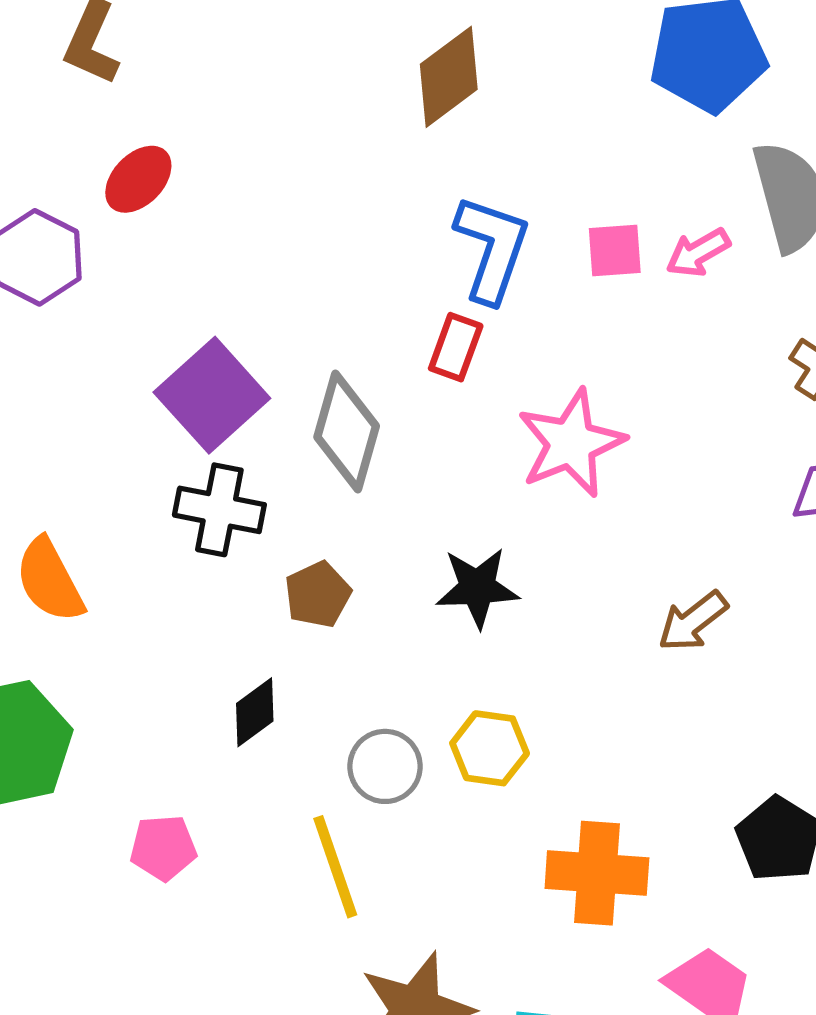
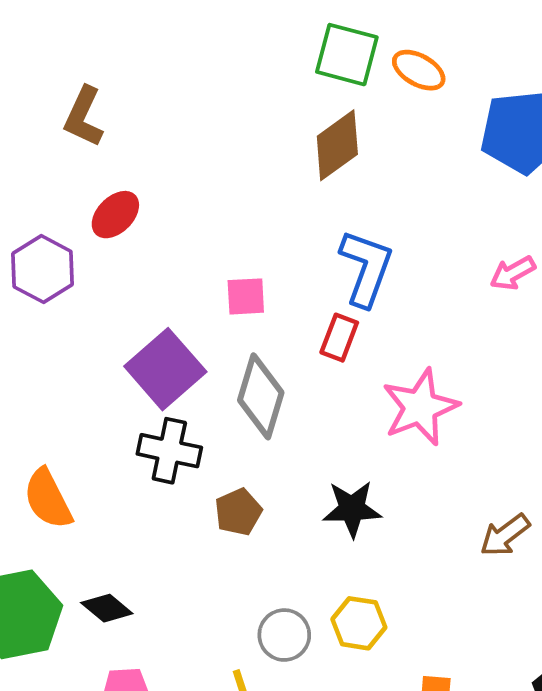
pink square: (615, 250) -> (246, 296), moved
black diamond: (255, 712) -> (107, 608), moved, turned 75

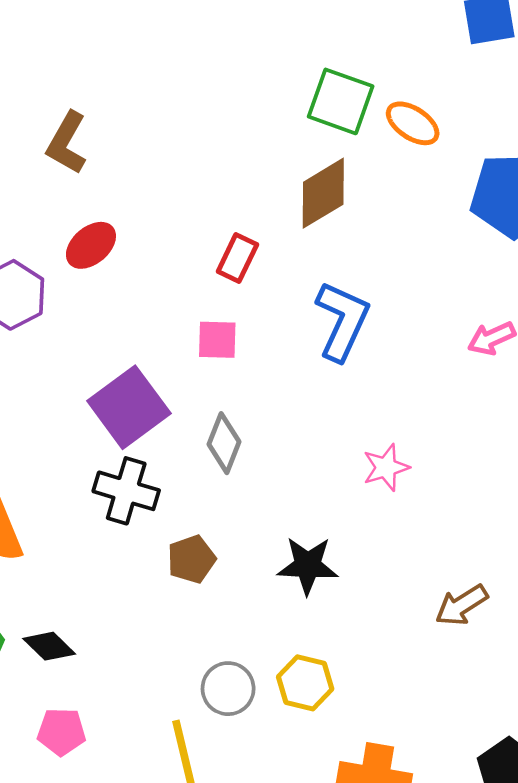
red rectangle: (339, 338) -> (237, 258), moved
gray diamond: (261, 396) -> (224, 443), size x0.7
pink star: (420, 407) -> (386, 467), size x0.6

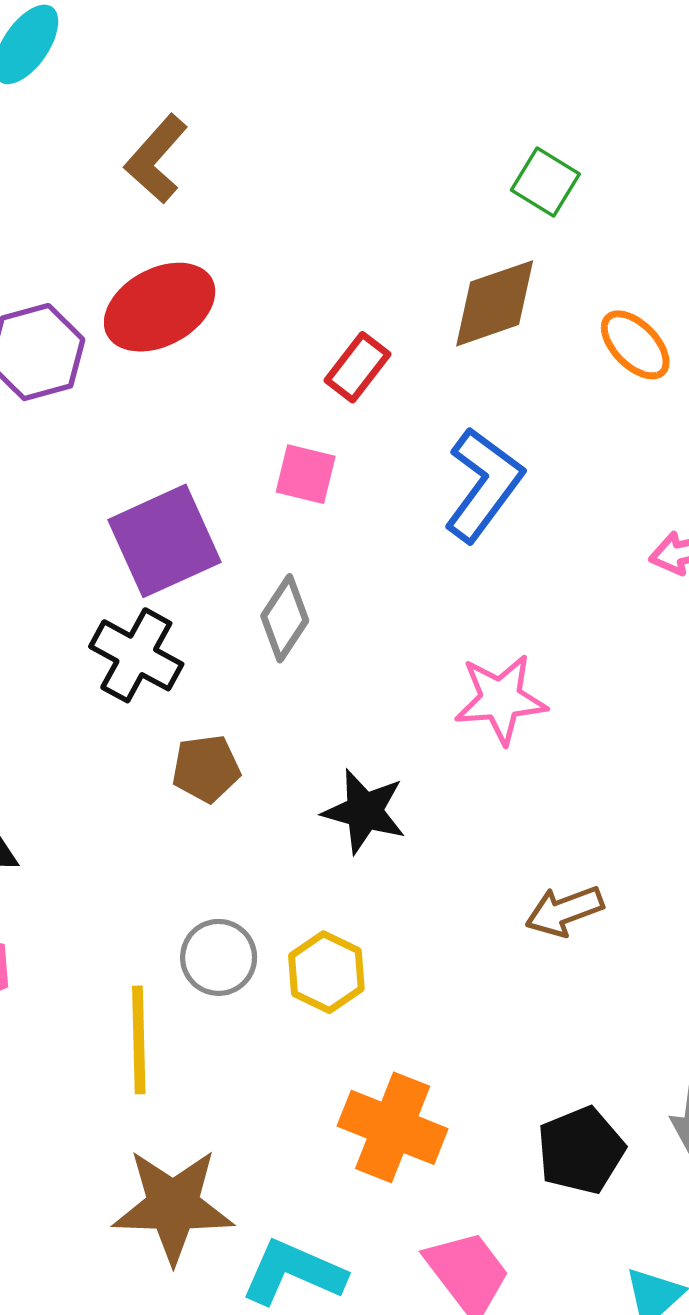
green square: (341, 101) -> (545, 182), size x0.7
orange ellipse: (413, 123) -> (635, 345), moved
red ellipse: (91, 245) -> (160, 307), size x1.5
pink star: (386, 467) -> (501, 699), size x1.4

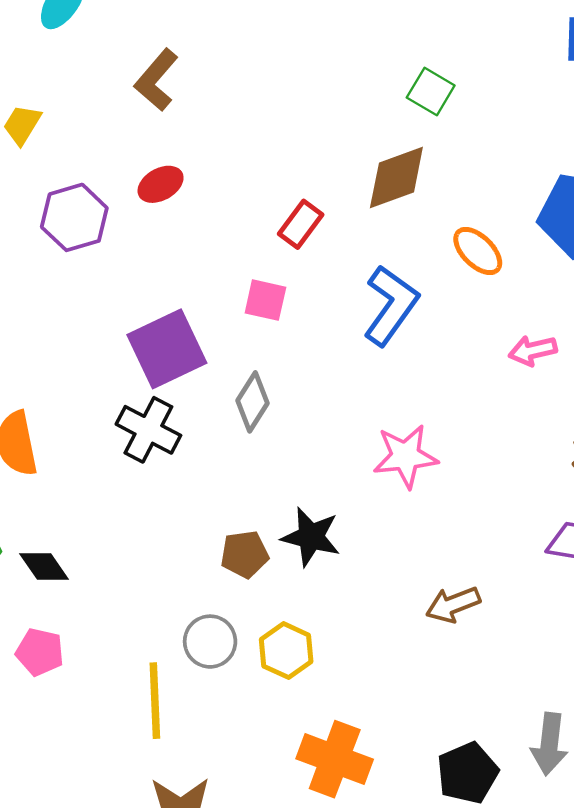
red ellipse: (160, 307) -> (161, 184), size x0.6
orange ellipse: (635, 345) -> (478, 251), moved
brown pentagon: (206, 769) -> (244, 554), moved

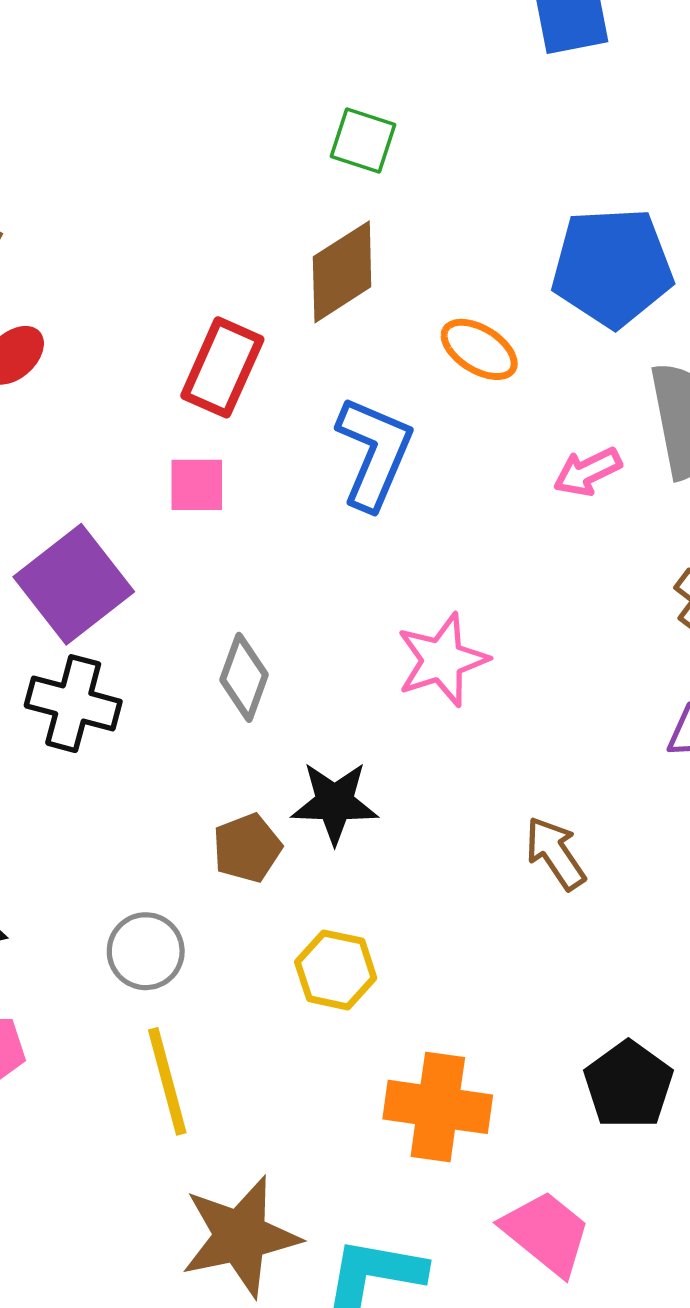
red rectangle: (301, 224) -> (222, 367), size x1.4
gray diamond: (253, 402) -> (244, 677), moved
brown arrow: (453, 605) -> (555, 853), turned 90
gray circle: (210, 642) -> (146, 951), moved

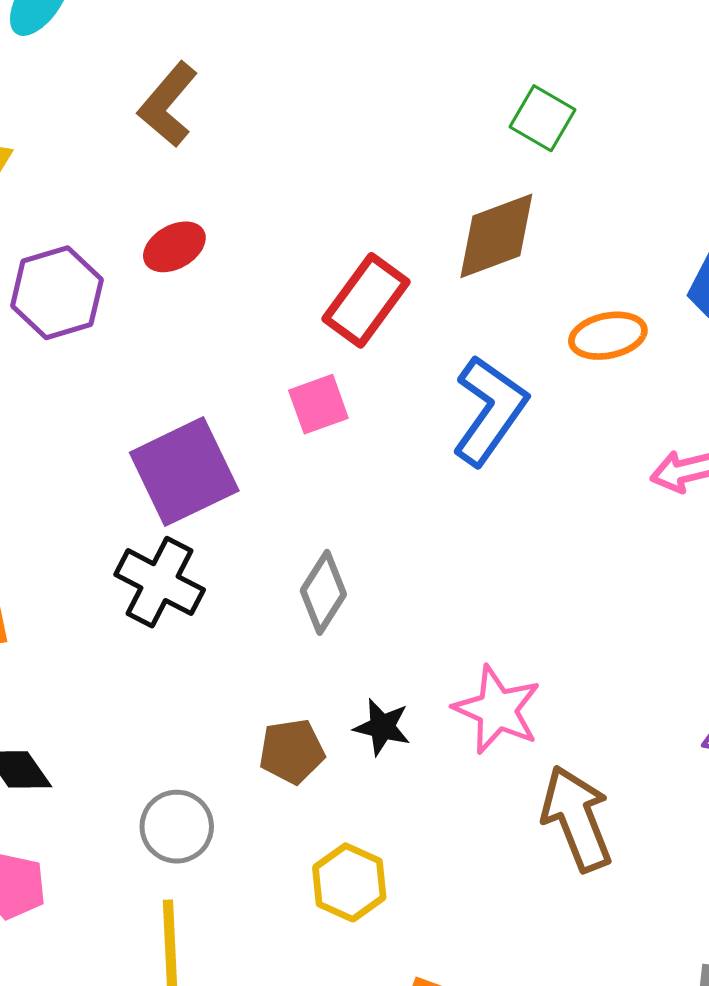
orange ellipse: (479, 349) -> (608, 336), turned -56
pink square: (197, 485) -> (318, 404), turned -32
pink star: (442, 660) -> (497, 710), moved, turned 30
black star: (335, 803) -> (382, 727), size x0.7
brown arrow: (555, 853) -> (577, 818), size x1.4

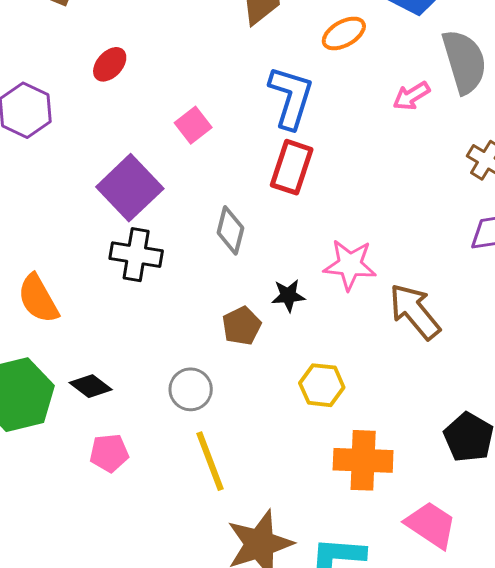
red ellipse: (174, 247) -> (110, 64), moved
red rectangle: (366, 300) -> (292, 167), moved
yellow hexagon: (349, 882) -> (322, 385), moved

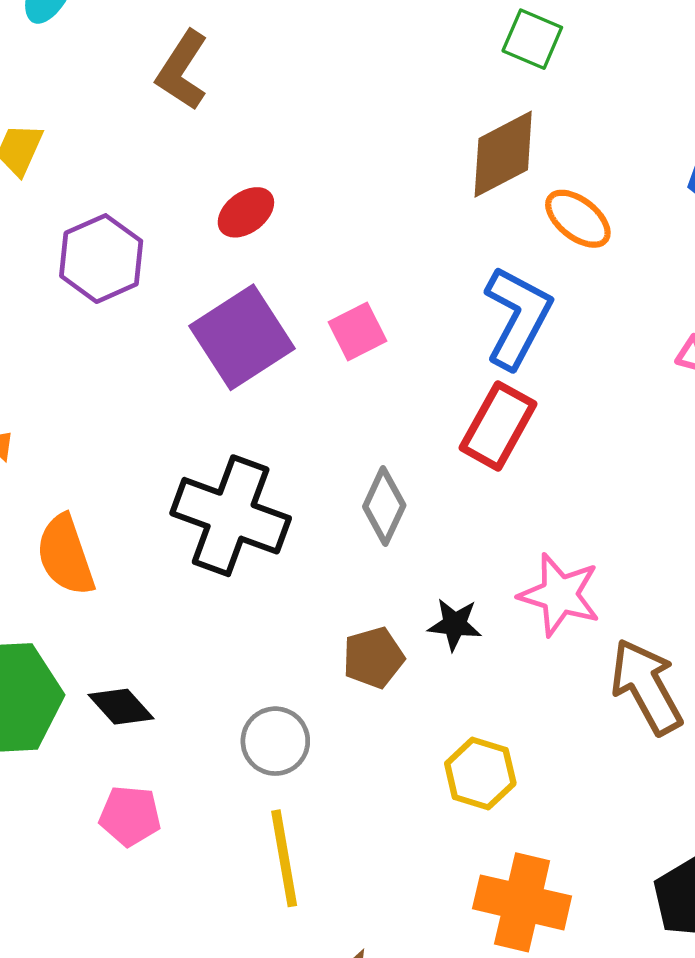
orange ellipse: (344, 33) -> (578, 219), moved, turned 57
purple square: (130, 188) -> (242, 337), moved
black cross: (136, 255) -> (231, 516), size x1.4

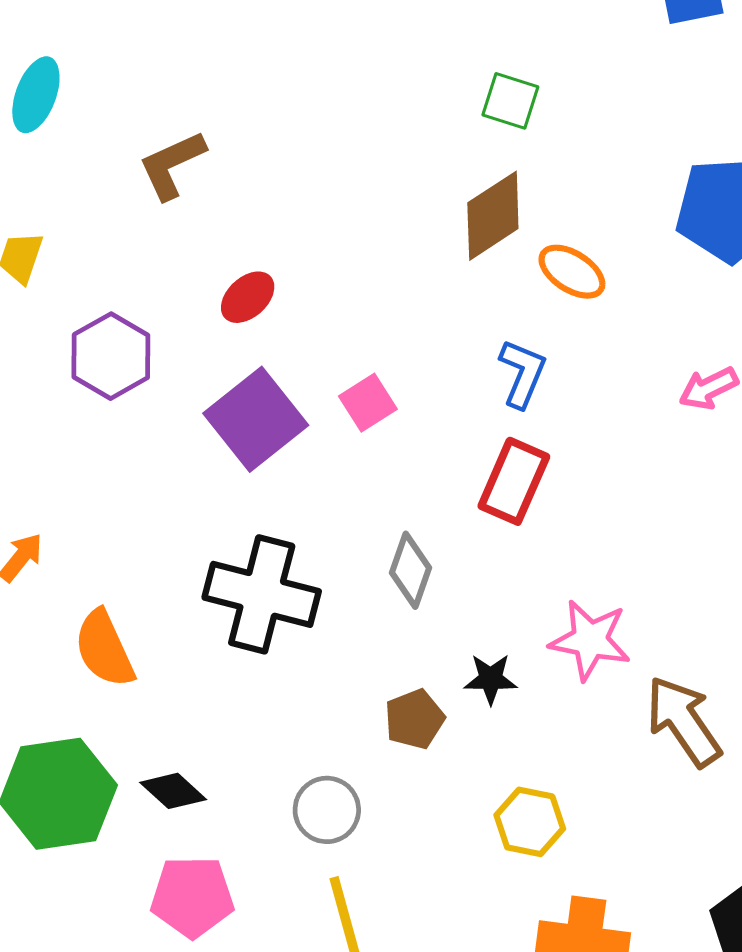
brown L-shape: (182, 70) -> (172, 165), turned 38
blue L-shape: (517, 317) -> (522, 373), size x0.7
pink pentagon: (130, 816) -> (192, 897), size x1.4

